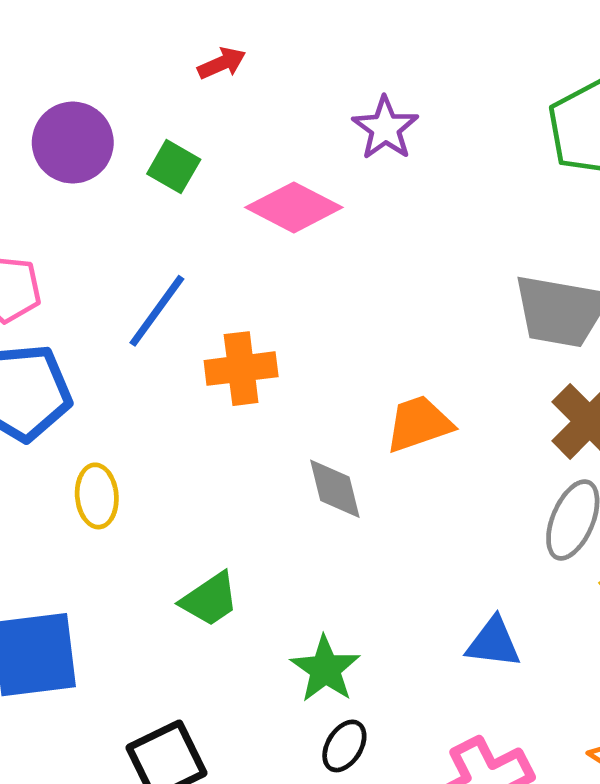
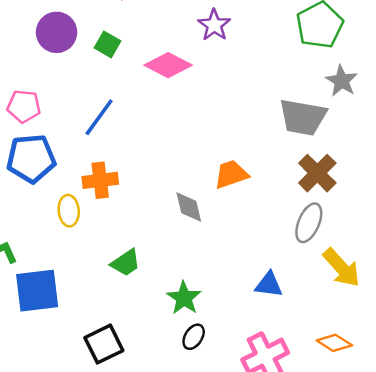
orange cross: (241, 369) -> (100, 180), moved

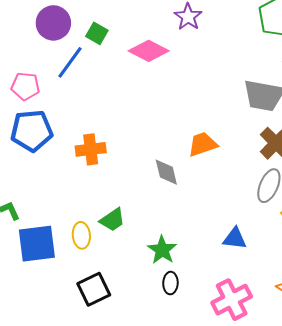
blue line: (99, 117) -> (70, 62), moved
yellow ellipse: (69, 211) -> (81, 235), moved
black ellipse: (194, 337) -> (170, 283), turned -30

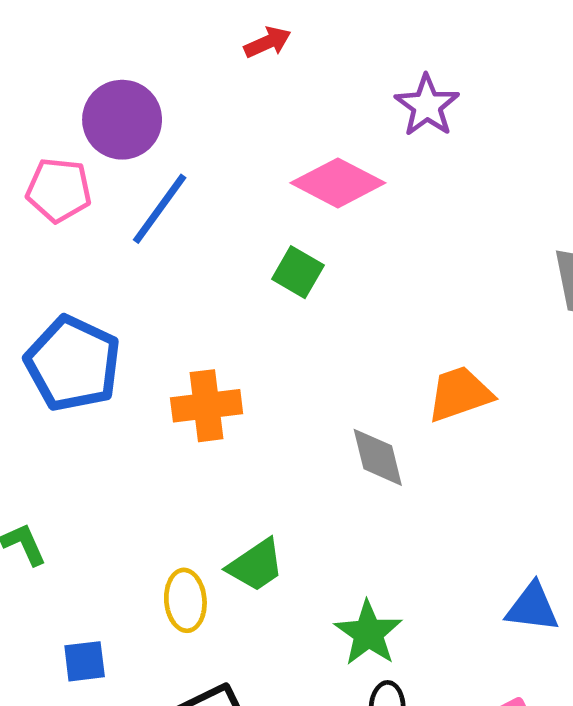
green square: (97, 33) -> (298, 272), moved
pink pentagon: (25, 86) -> (59, 190), moved
blue pentagon: (32, 131) -> (73, 364), turned 30
blue square: (37, 244) -> (85, 661), moved, size x0.5

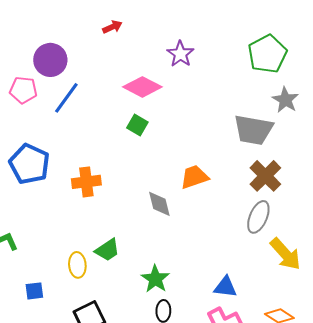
green square: (298, 272) -> (137, 125), moved
blue triangle: (532, 607) -> (225, 287), moved

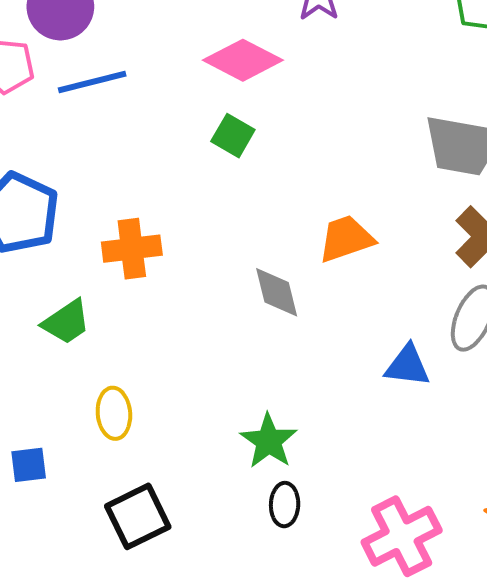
blue line: (66, 98) -> (92, 82), turned 40
green trapezoid: (107, 250) -> (66, 322), moved
blue triangle: (225, 287) -> (408, 366), moved

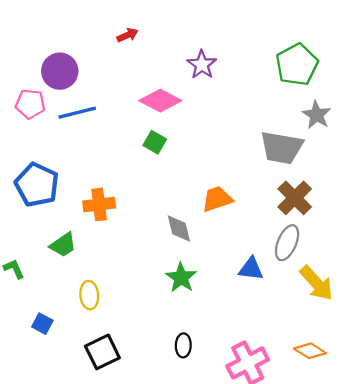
green star: (269, 441) -> (181, 278), moved
blue square: (29, 465) -> (42, 324), turned 35

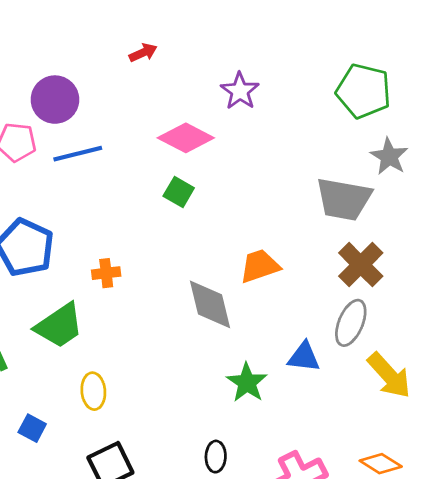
green pentagon: (297, 65) -> (364, 91), turned -30
orange cross: (99, 204) -> (106, 273), size x0.7
gray diamond: (179, 228) -> (210, 304), size x1.4
green trapezoid: (63, 245) -> (59, 326), size x1.4
green star: (181, 278) -> (247, 383), moved

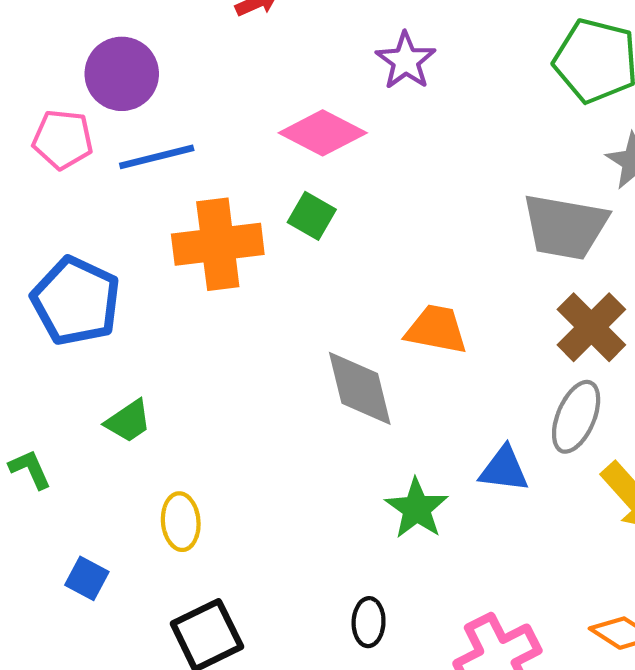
orange trapezoid: (260, 266) -> (436, 329), turned 30
orange cross: (106, 273) -> (218, 244), moved, size x2.0
green trapezoid: (59, 326) -> (128, 421), size x0.6

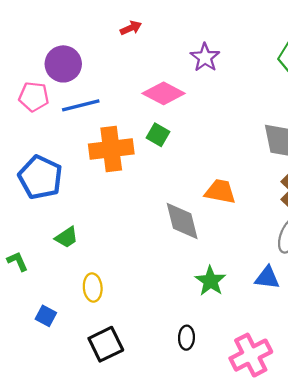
blue triangle: (504, 469) -> (267, 278), moved

